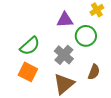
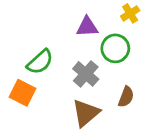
orange square: (28, 72) -> (23, 93), moved

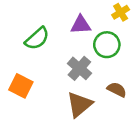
green semicircle: (40, 62) -> (37, 38), moved
brown semicircle: (126, 97) -> (117, 90), turned -84

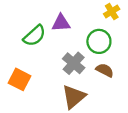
purple triangle: (81, 25) -> (61, 23), moved
brown semicircle: (117, 90) -> (105, 70), moved

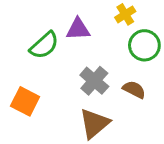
yellow cross: (112, 11) -> (125, 14), moved
green circle: (99, 41) -> (144, 45), moved

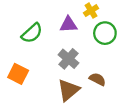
purple triangle: (78, 29) -> (68, 25), moved
brown semicircle: (134, 90) -> (97, 79), moved

